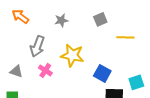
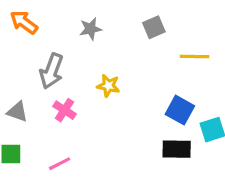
yellow star: (72, 55) -> (108, 86), size x0.6
blue square: (102, 73) -> (180, 110), moved

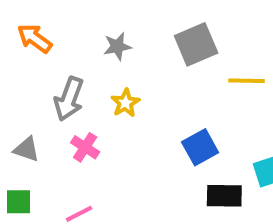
gray square: (154, 27) -> (196, 44), size x1.5
yellow star: (108, 86) -> (125, 103), moved, turned 30
blue square: (180, 110) -> (200, 147), moved, turned 32

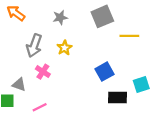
gray triangle: (27, 149) -> (19, 85), moved

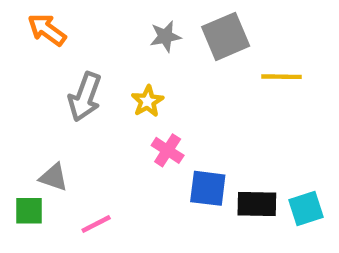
gray star: (60, 17) -> (165, 36), moved
pink cross: (43, 72) -> (168, 150), moved
blue square: (105, 72) -> (208, 188), moved, turned 36
cyan square: (141, 85) -> (306, 208), moved

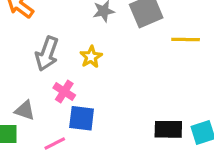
pink cross: (168, 150) -> (64, 91), moved
blue square: (208, 188) -> (82, 118), moved

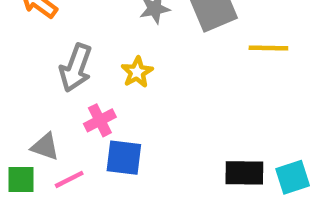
pink cross: (64, 91) -> (100, 120), turned 30
pink line: (55, 143) -> (69, 179), moved

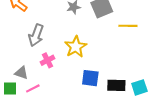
yellow star: (137, 72) -> (76, 47), moved, size x1.5
blue square: (124, 158) -> (90, 78), moved

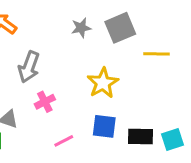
yellow star: (76, 47) -> (103, 83), moved
pink line: (33, 88) -> (64, 141), moved

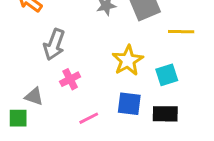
cyan square: (172, 139) -> (167, 75), moved

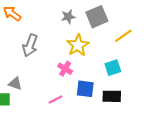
yellow line: (181, 32) -> (123, 36), turned -36
yellow star: (128, 60) -> (78, 45), moved
pink cross: (70, 79) -> (65, 69), moved, turned -32

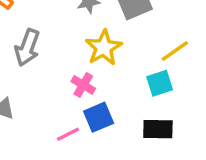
yellow line: (123, 36) -> (175, 51), moved
blue square: (85, 89) -> (99, 117), moved, turned -30

